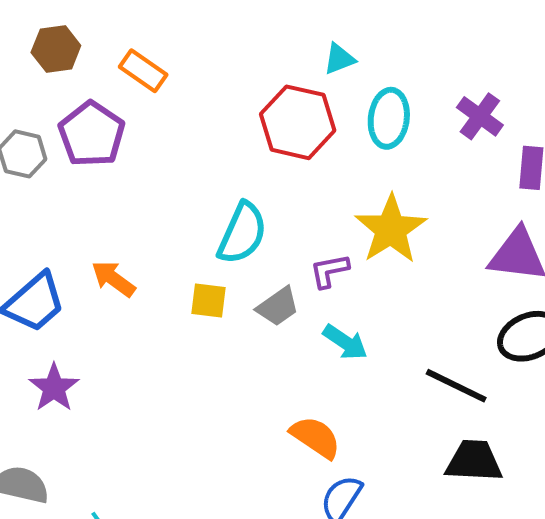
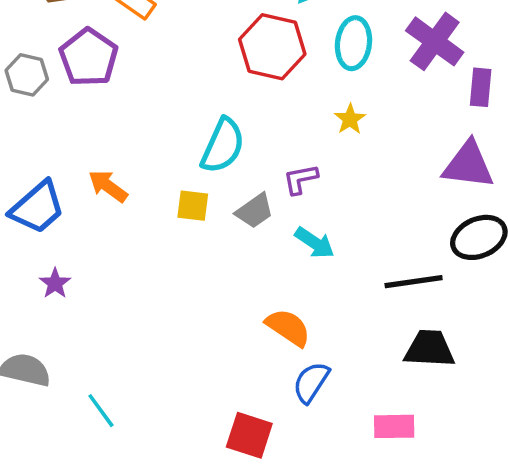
purple cross: (480, 116) -> (435, 41), size x1.4
yellow star: (391, 229) -> (350, 119), moved, size x0.5
black line: (456, 386) -> (414, 282), turned -34
purple star: (54, 388) -> (55, 283), size x0.7

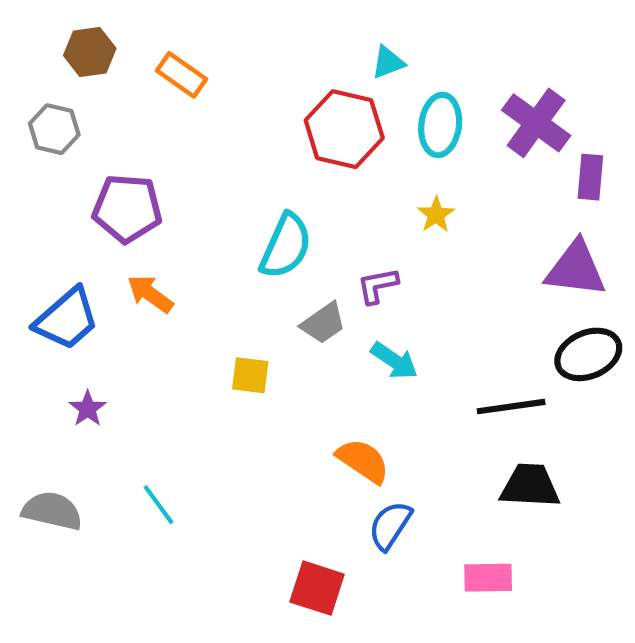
purple pentagon: (89, 57) -> (127, 208), moved, turned -30
gray hexagon: (27, 75) -> (54, 129), moved
yellow square: (193, 206) -> (250, 375), moved
cyan line: (101, 411) -> (159, 505), moved

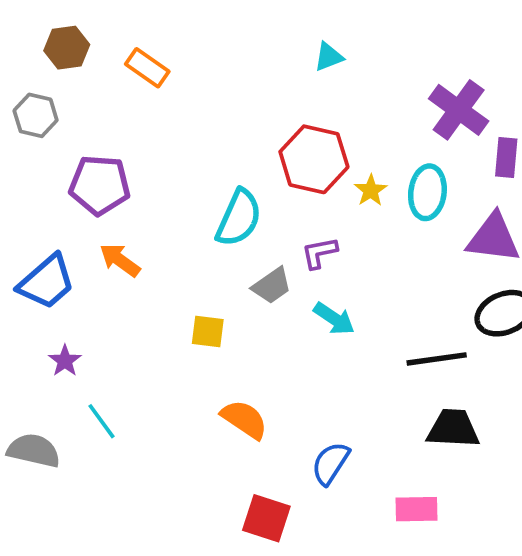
cyan ellipse: (440, 125) -> (427, 192), moved
red hexagon: (344, 129) -> (314, 159), moved
orange semicircle: (363, 461) -> (244, 419), moved
cyan line: (159, 505) -> (101, 421), moved

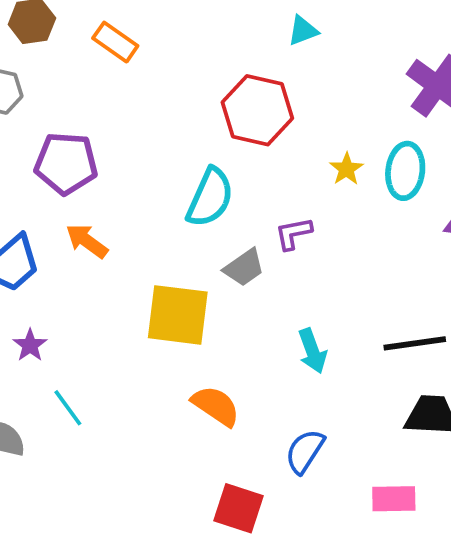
red hexagon: (314, 159) -> (257, 110), moved
cyan arrow: (334, 319) -> (312, 351), moved, turned 36
yellow square: (208, 331) -> (178, 315), size x1.8

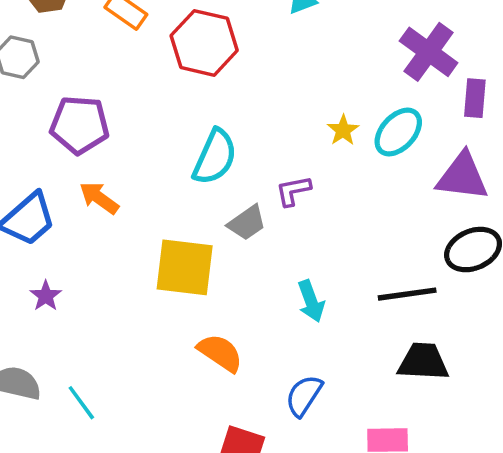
red hexagon: (257, 110) -> (204, 43), moved
cyan ellipse: (405, 171) -> (398, 132), turned 36
cyan line: (68, 408) -> (81, 403), moved

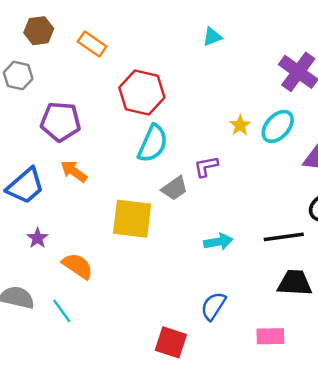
red hexagon: (204, 43) -> (142, 93), moved
cyan arrow: (311, 301) -> (218, 242), turned -80
orange semicircle: (220, 353) -> (78, 266), moved

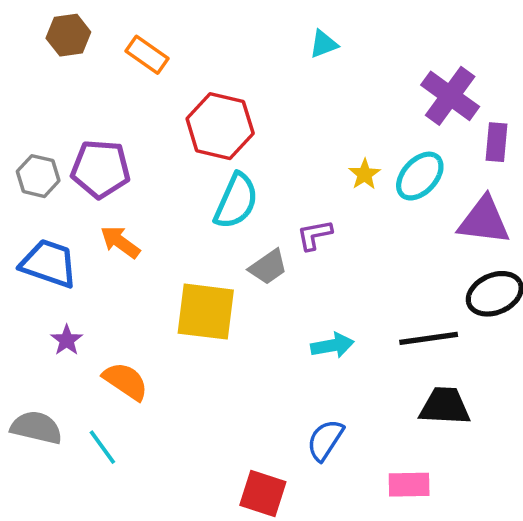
gray hexagon: (18, 76) -> (38, 176), moved
blue trapezoid: (25, 186) -> (49, 263), turned -120

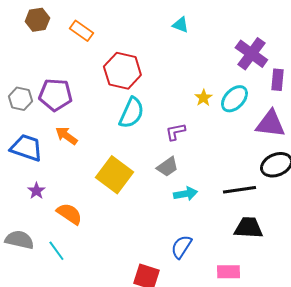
cyan triangle: (323, 44) -> (180, 25), turned 42
gray trapezoid: (268, 267) -> (167, 167), moved
yellow square: (206, 312) -> (114, 175), turned 30

